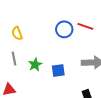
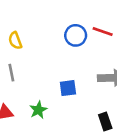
green star: (35, 65) -> (38, 110), moved

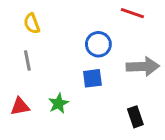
blue circle: (76, 35) -> (98, 44), moved

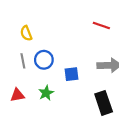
blue circle: (98, 44) -> (44, 60), moved
black rectangle: (135, 117) -> (104, 103), size x1.5

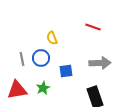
yellow semicircle: (26, 33) -> (52, 38), moved
red triangle: (17, 95) -> (17, 90), size x1.5

